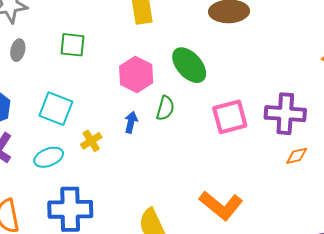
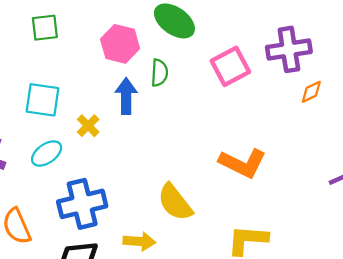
blue arrow: (131, 122) -> (126, 96), size x1.5

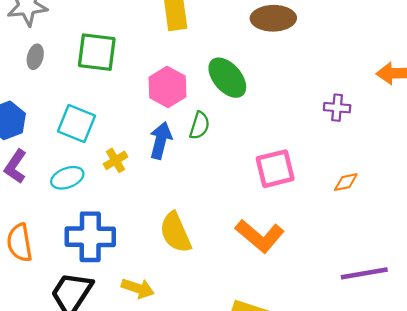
green square: (45, 28) -> (97, 52), size x1.4
purple cross: (289, 49) -> (337, 108), moved, size x0.6
pink square: (230, 66) -> (275, 169), moved
yellow semicircle: (175, 202) -> (175, 232), moved

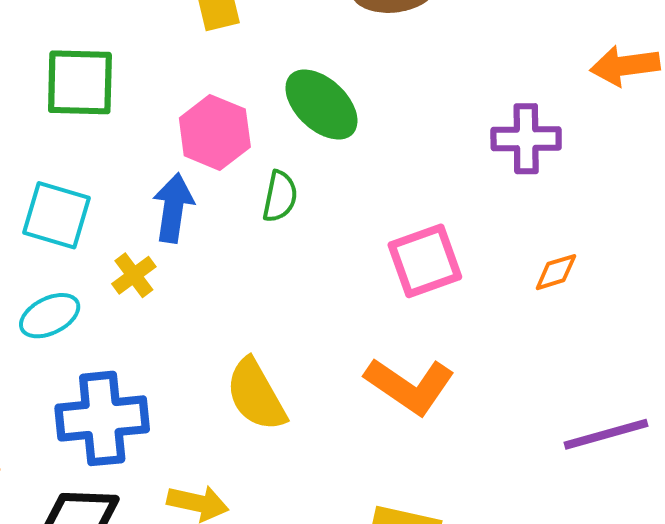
purple cross: (337, 108) -> (526, 139), size x1.4
blue arrow: (161, 140) -> (173, 208), moved

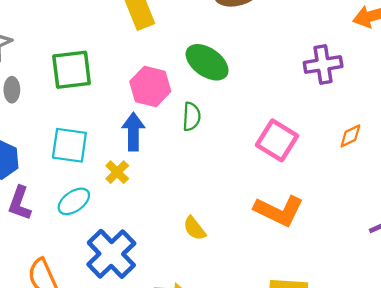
pink square: (425, 261) -> (277, 140), turned -30
yellow semicircle: (256, 395) -> (195, 228), size x0.6
blue cross: (102, 418) -> (111, 254), turned -30

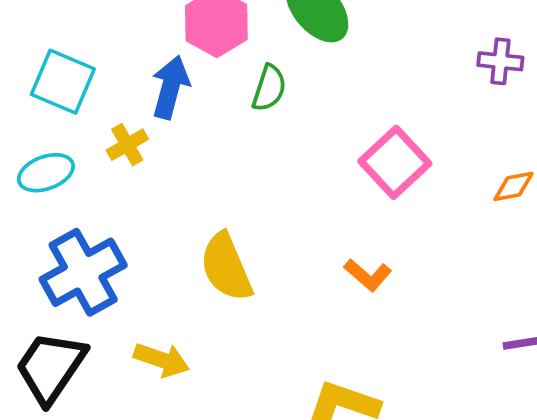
purple cross: (323, 64) -> (500, 61), size x0.7
orange L-shape: (279, 211) -> (368, 275), size x0.6
yellow semicircle: (195, 228) -> (226, 267), size x1.6

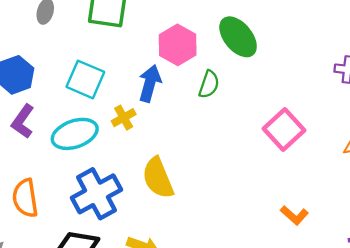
cyan ellipse: (46, 173) -> (75, 134), size x1.4
yellow semicircle: (226, 267) -> (158, 178), moved
orange L-shape: (368, 275) -> (294, 215), moved

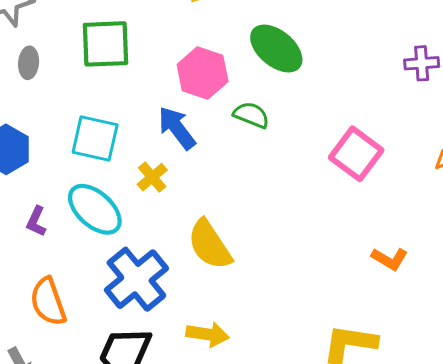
blue arrow: (150, 83) -> (177, 128), turned -42
green semicircle: (209, 84) -> (251, 115), turned -76
purple L-shape: (23, 121) -> (36, 221), moved, size x0.7
cyan ellipse: (75, 134) -> (95, 209), turned 72

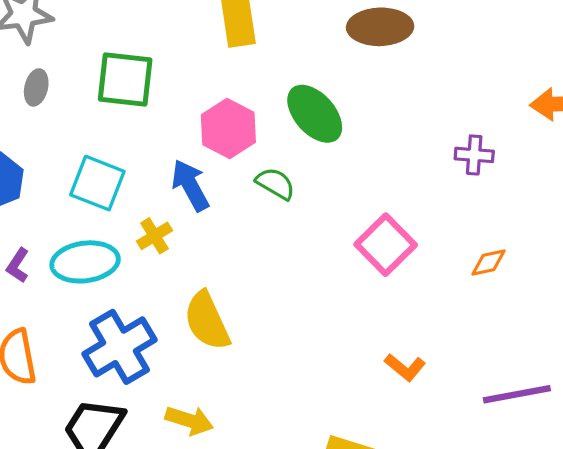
cyan ellipse: (95, 209) -> (85, 262), turned -58

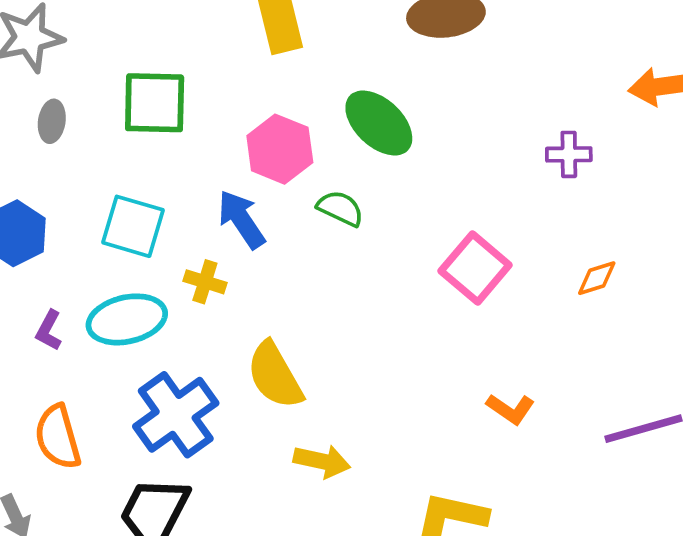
yellow cross: (154, 236) -> (205, 282), turned -36
yellow arrow: (189, 420) -> (322, 461), moved

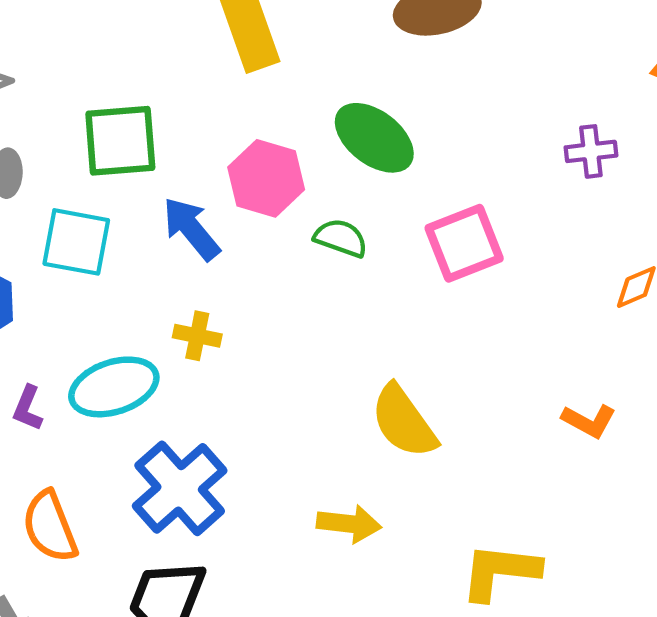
blue arrow: (241, 219) -> (191, 229), moved
cyan square: (133, 226) -> (76, 242), moved
pink square: (475, 268) -> (464, 243), moved, turned 34
yellow semicircle: (275, 375) -> (404, 421), moved
orange L-shape: (510, 409) -> (589, 421), moved

